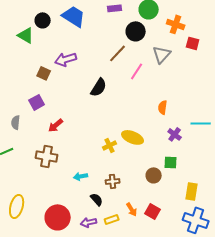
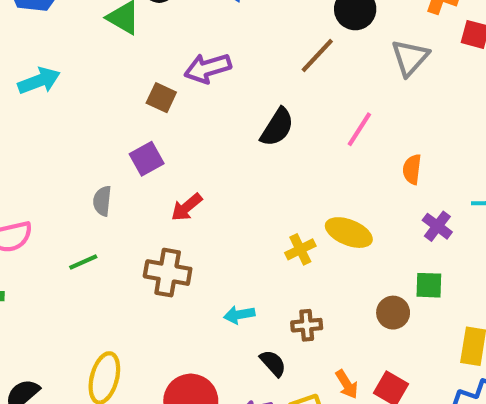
pink line: (137, 71) -> (359, 129), moved

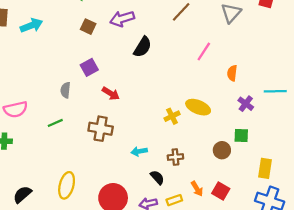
brown square: (161, 98) -> (88, 27), moved
black semicircle: (277, 127) -> (143, 47), moved
red arrow: (187, 207) -> (111, 94), turned -108

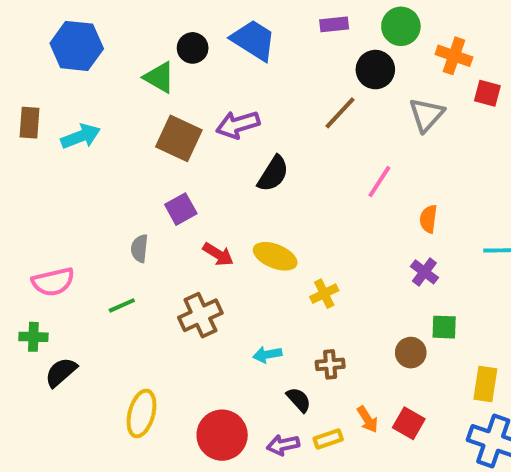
brown square: (88, 27) -> (179, 138), size x1.6
purple cross: (246, 104) -> (424, 272), moved
yellow ellipse: (198, 107) -> (275, 256), moved
brown cross: (101, 129) -> (200, 315), turned -35
black semicircle: (22, 194) -> (61, 372), moved

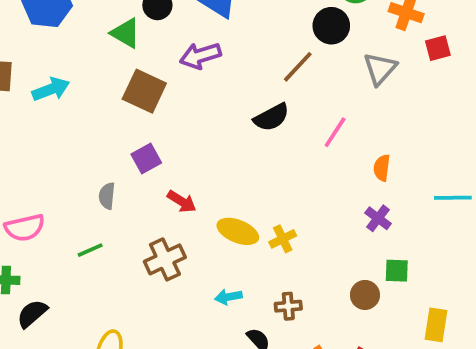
red square: (487, 93) -> (438, 48), turned -30
purple arrow: (238, 125) -> (200, 56), moved
black semicircle: (273, 174) -> (271, 117), moved, turned 30
yellow ellipse: (275, 256) -> (238, 231), moved

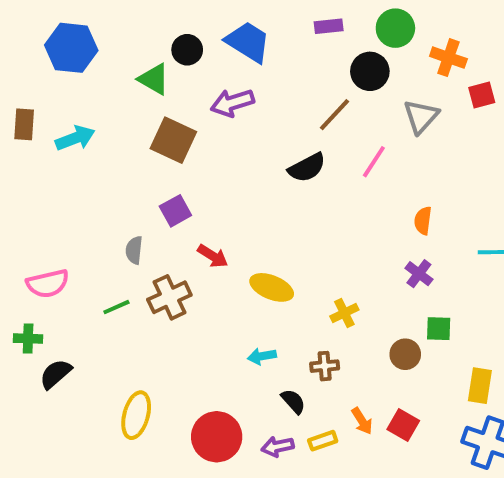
pink line: (335, 132) -> (374, 162), moved
yellow cross: (283, 239) -> (344, 313), moved
brown cross: (165, 259) -> (169, 297), moved

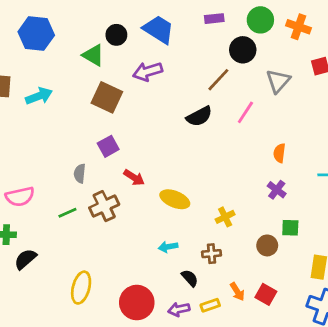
orange cross: (448, 58) -> (298, 27), moved

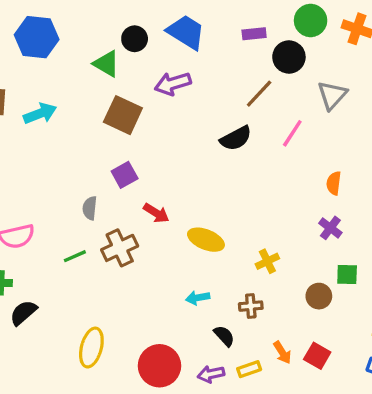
purple rectangle: (214, 19) -> (254, 34), moved

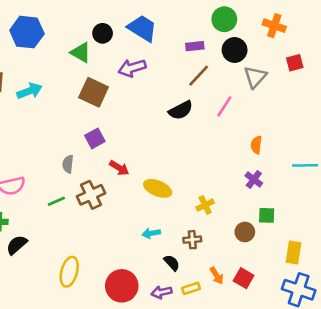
green circle: (311, 20) -> (224, 19), moved
purple rectangle: (254, 34) -> (195, 46), moved
black circle: (289, 57) -> (235, 50), moved

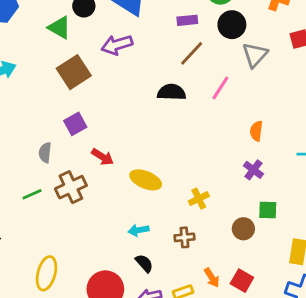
brown square: (94, 92) -> (74, 72), turned 32
black semicircle: (181, 110) -> (172, 92), turned -150
black semicircle: (172, 263) -> (144, 263), moved

